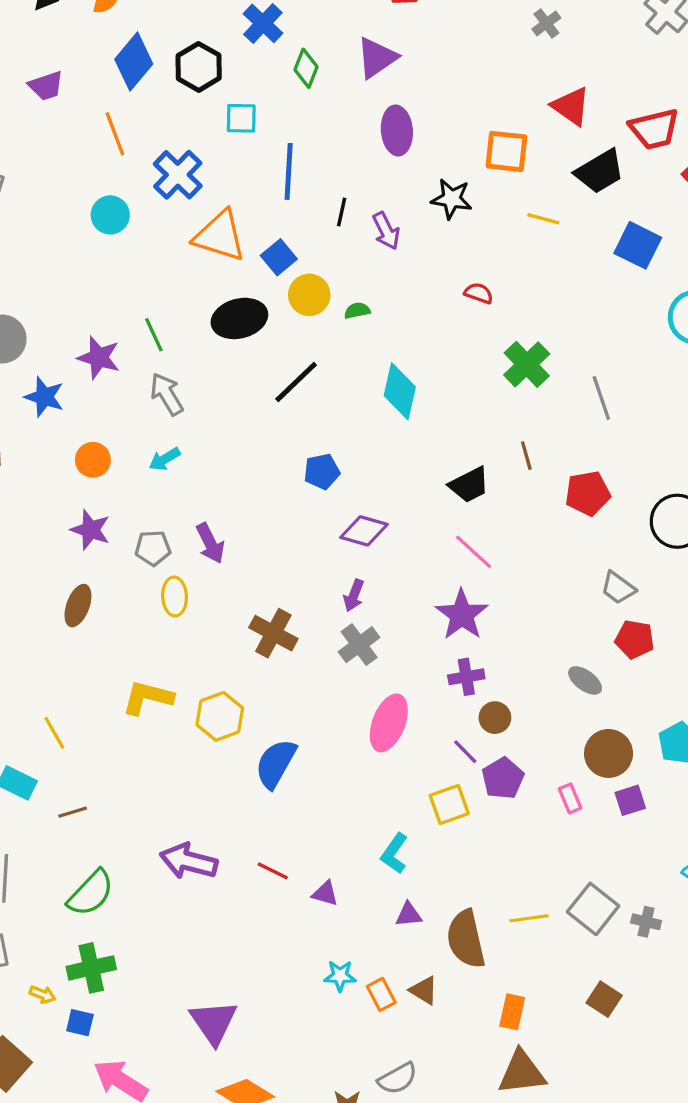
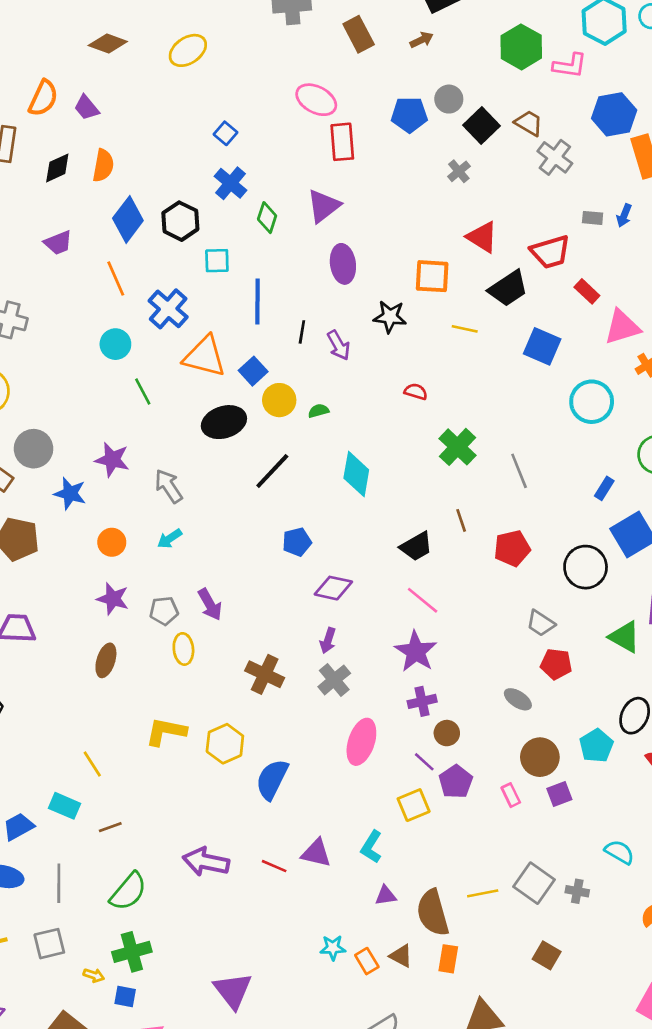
green line: (154, 335) -> (143, 391), moved
purple triangle: (325, 893) -> (316, 853), moved, size x1.4
orange rectangle: (512, 1012) -> (448, 959), moved

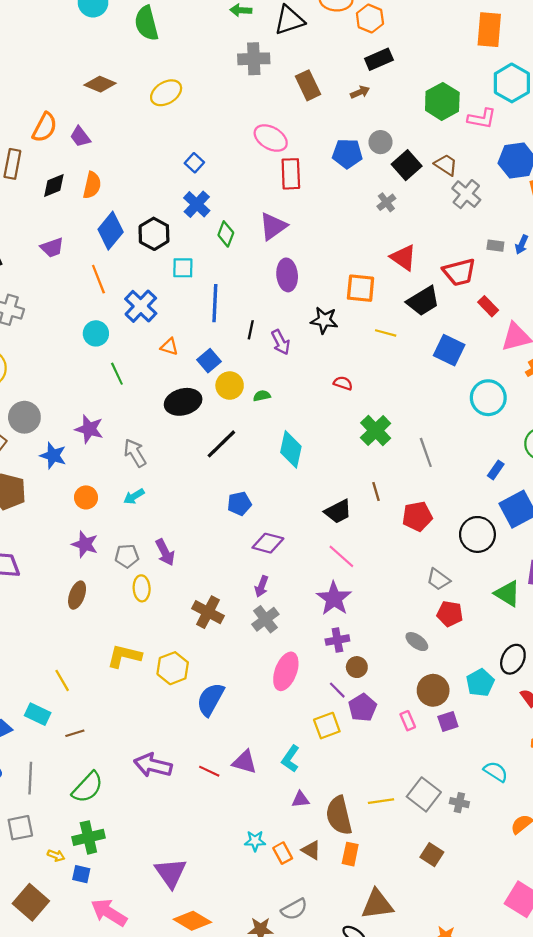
orange triangle: (205, 356) -> (169, 347), size x0.5

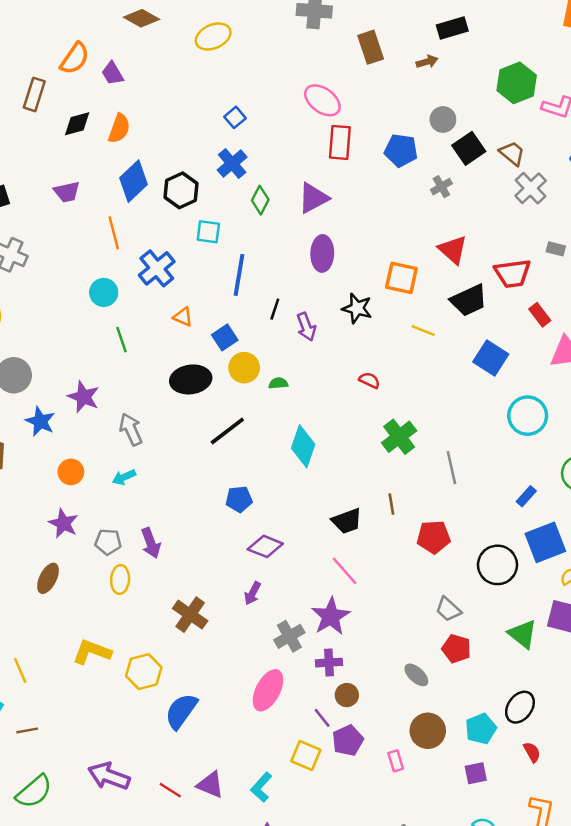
blue pentagon: (347, 154) -> (401, 150), moved
gray cross: (265, 619) -> (289, 636), moved
purple square: (448, 721) -> (476, 773), moved
yellow square: (327, 726) -> (306, 756), turned 36

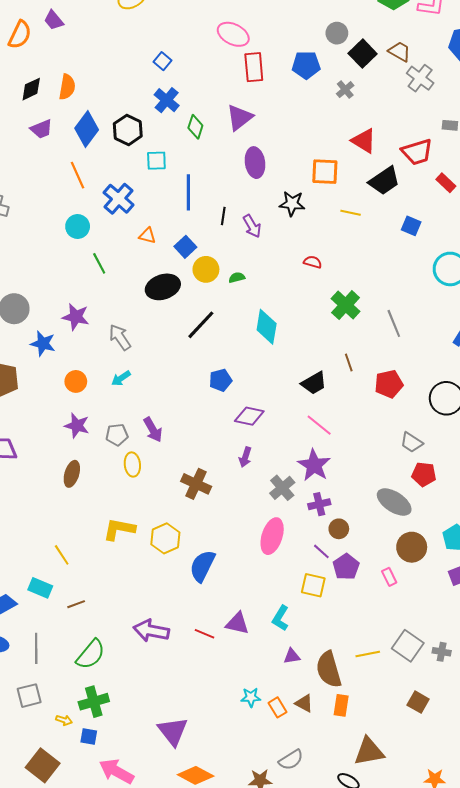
purple trapezoid: (113, 73) -> (54, 20), moved
purple trapezoid: (67, 192) -> (41, 129), moved
blue square: (491, 358) -> (411, 226), size x0.7
gray ellipse: (416, 675) -> (394, 502), size x1.6

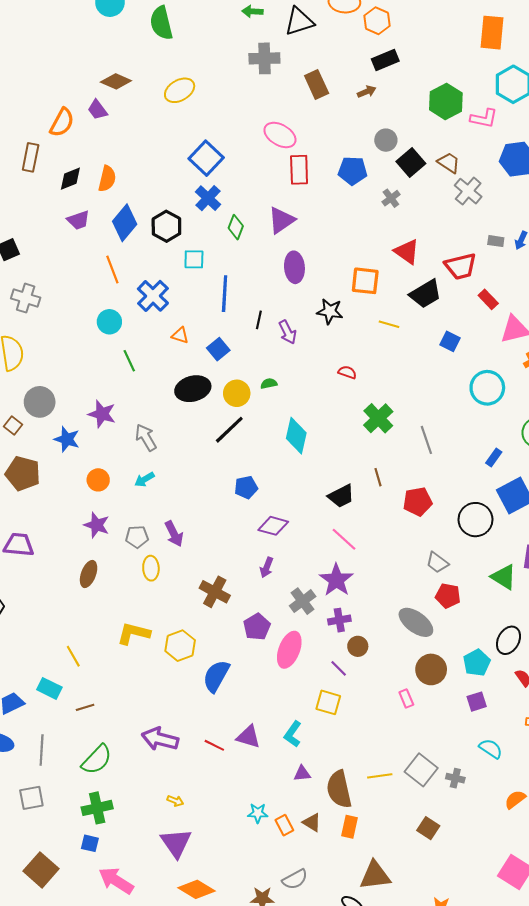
blue square: (162, 61) -> (206, 158), size x1.8
yellow circle: (206, 269) -> (237, 393), moved
purple pentagon: (346, 567) -> (257, 627), moved
yellow arrow: (64, 720) -> (175, 801), moved

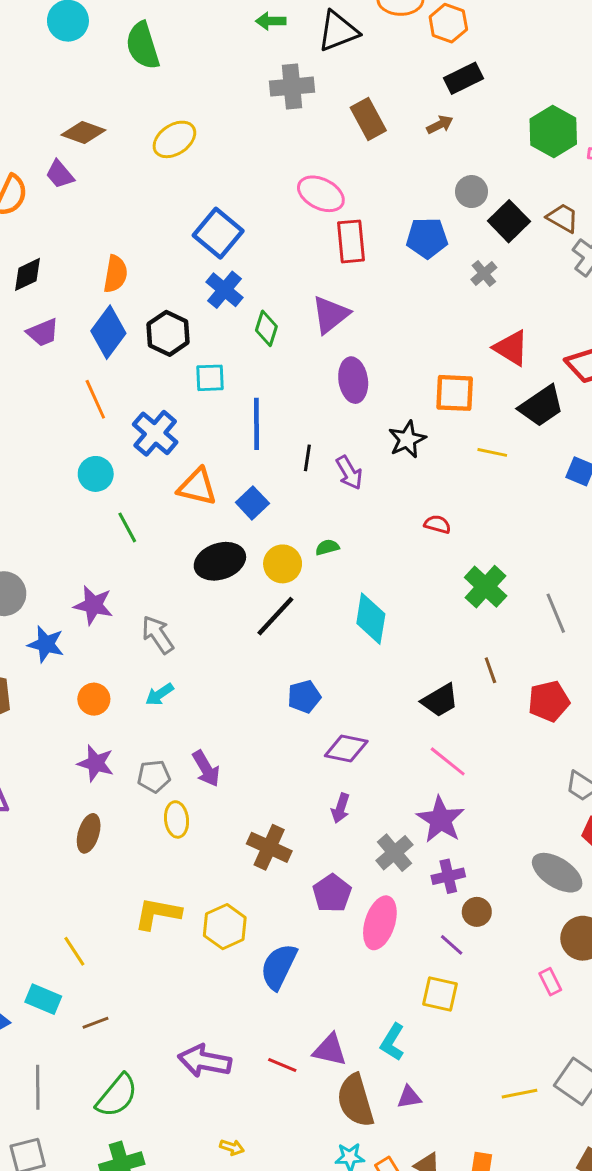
orange semicircle: (107, 179) -> (116, 274), moved
black star: (330, 311) -> (407, 439), turned -30
orange triangle: (180, 335) -> (197, 487), size x1.6
brown semicircle: (339, 789) -> (355, 1100), moved

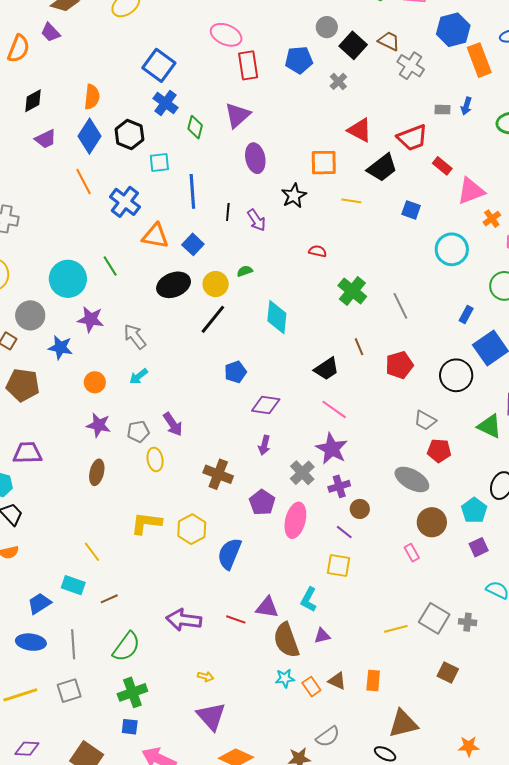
cyan circle: (96, 474) -> (68, 279), moved, size x1.6

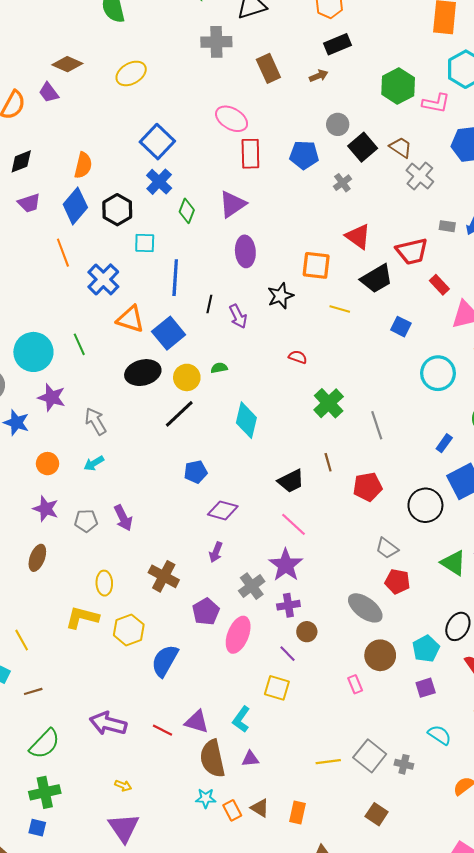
blue square: (193, 244) -> (169, 333), size x1.4
yellow ellipse: (155, 459) -> (104, 583), moved

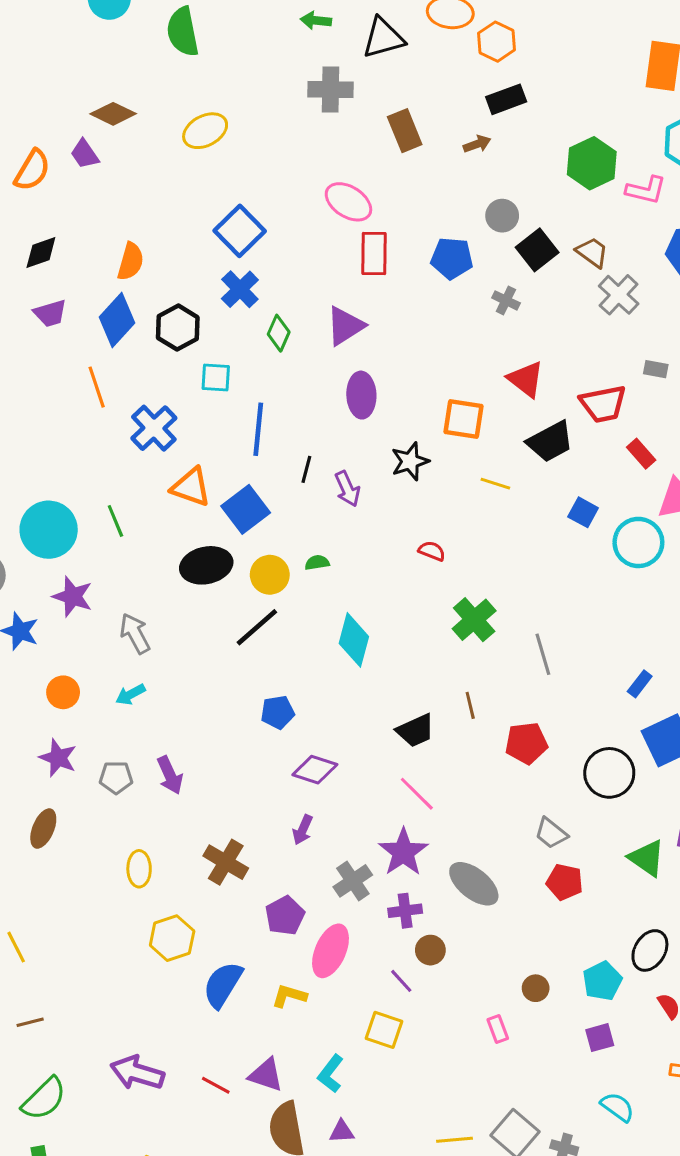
gray cross: (342, 183) -> (506, 300), turned -30
cyan circle: (438, 373) -> (638, 542), moved
gray ellipse: (365, 608) -> (474, 884), moved
yellow L-shape: (82, 618) -> (289, 996), moved, size x0.7
brown circle: (380, 655) -> (536, 988), size x0.6

